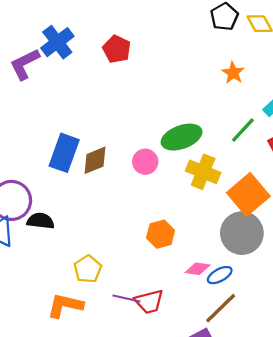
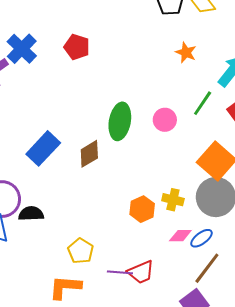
green ellipse: (182, 137) -> (120, 121), moved, turned -51
blue rectangle: (64, 153) -> (43, 148), turned 32
brown diamond: (95, 160) -> (89, 154), moved
pink circle: (145, 162) -> (165, 120), moved
yellow cross: (203, 172) -> (173, 200), moved, size x0.7

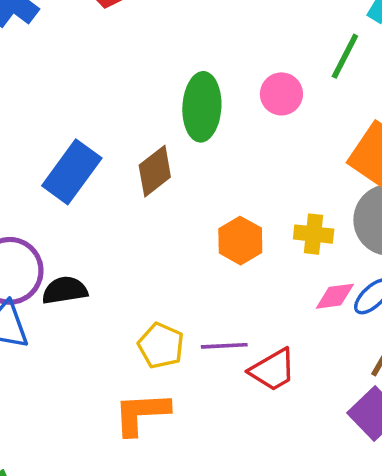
orange hexagon: (142, 209) -> (240, 241), moved
purple line: (120, 272) -> (224, 346), moved

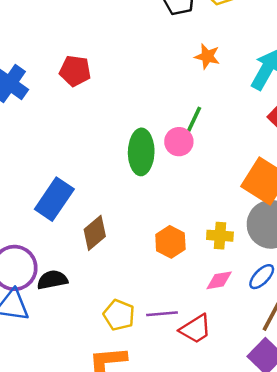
green line: (345, 56) -> (193, 122), moved
pink circle: (281, 94) -> (179, 142), moved
brown diamond: (155, 171) -> (95, 233), moved
pink diamond: (335, 296) -> (219, 280), moved

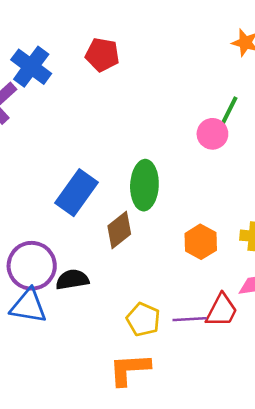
green ellipse: (141, 152) -> (144, 185), moved
red trapezoid: (196, 329) -> (222, 310), moved, turned -32

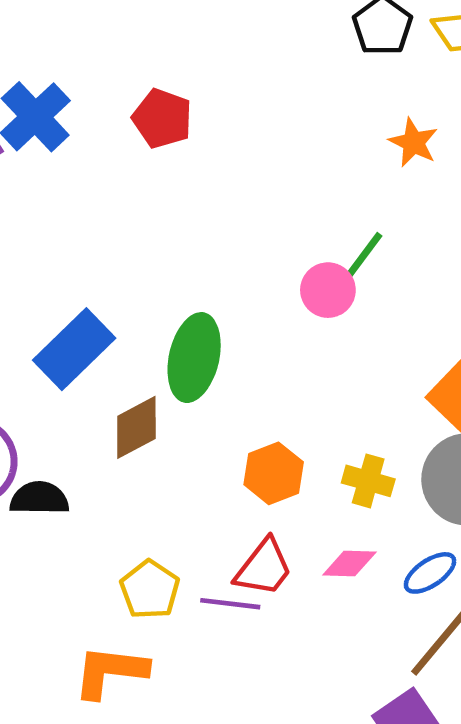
red trapezoid: (222, 310) -> (264, 568), moved

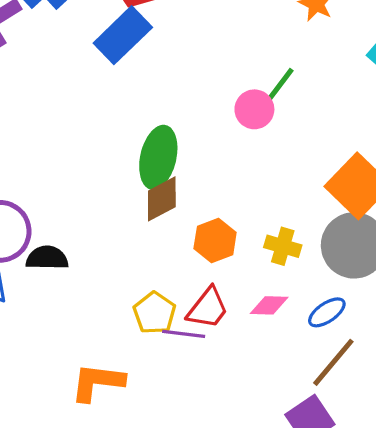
blue rectangle: (74, 349) -> (123, 35), moved
brown diamond: (136, 427) -> (162, 199), moved
yellow pentagon: (150, 590) -> (155, 313), moved

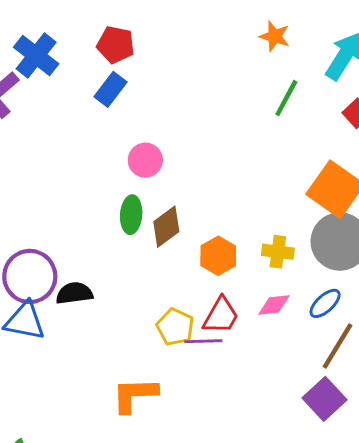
blue rectangle: (123, 35) -> (111, 89), size x0.7
green line: (278, 87) -> (286, 98), moved
pink circle: (254, 109) -> (145, 160), moved
green ellipse: (158, 157) -> (131, 215), moved, size x0.7

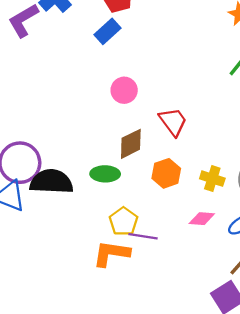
green ellipse: (131, 215) -> (105, 174), moved, turned 76
black semicircle: (74, 293) -> (51, 182), size x1.5
red trapezoid: (221, 316) -> (173, 122), moved, turned -76
orange L-shape: (135, 395) -> (111, 253), moved

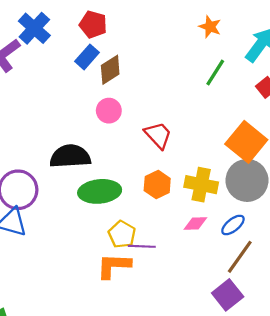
brown diamond: (131, 144) -> (110, 70), moved
green ellipse: (105, 174) -> (100, 191), size x1.5
yellow cross: (212, 179) -> (201, 185), size x1.4
black semicircle: (51, 182) -> (70, 156), moved

